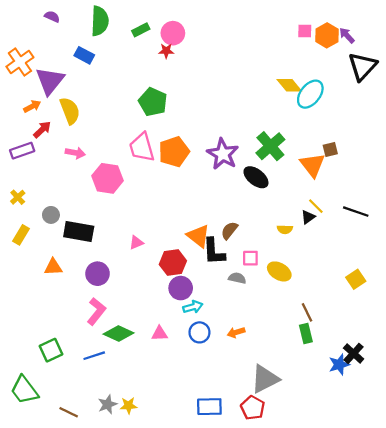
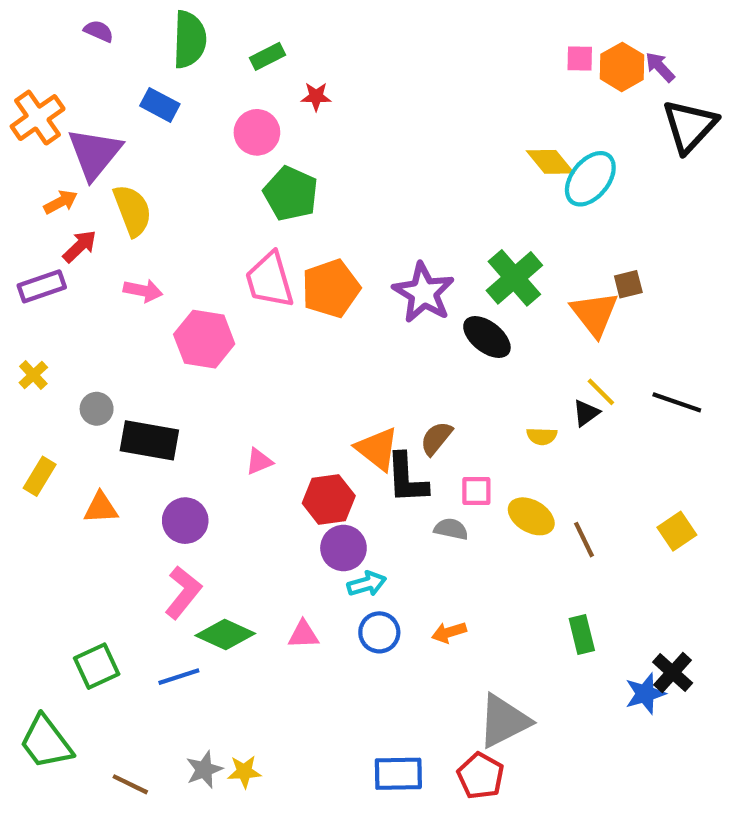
pink circle: (173, 33) -> (257, 132), moved
yellow rectangle: (21, 235) -> (40, 476), moved
brown line: (307, 312) -> (584, 540), moved

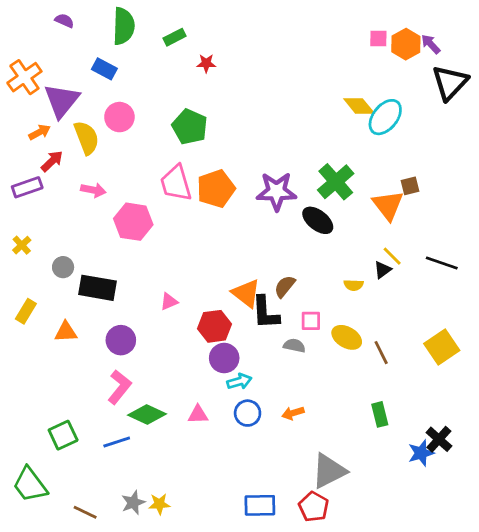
pink circle: (257, 132) -> (119, 117), moved
purple star: (424, 293) -> (276, 191), turned -30
yellow square: (677, 531) -> (442, 347), size x1.4

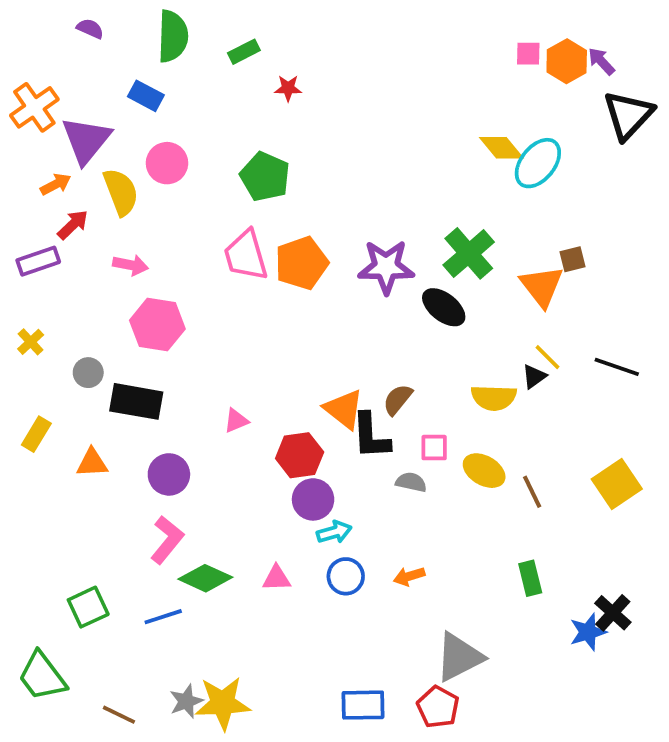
pink hexagon: (133, 222) -> (157, 325), moved
yellow semicircle: (354, 285) -> (494, 398), size x1.6
yellow star: (159, 504) -> (223, 703), size x1.8

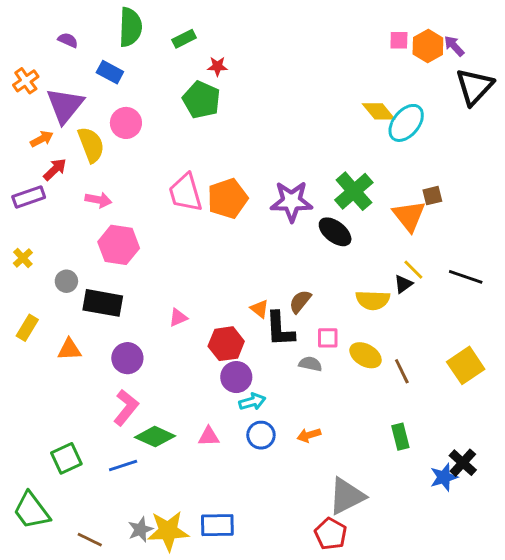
purple semicircle: (90, 29) -> (68, 40), moved
orange cross: (34, 107) -> (26, 81), size x0.7
green pentagon: (265, 177) -> (201, 100), moved
orange triangle: (344, 409) -> (260, 309), size x0.6
blue rectangle: (363, 705) -> (217, 525), moved

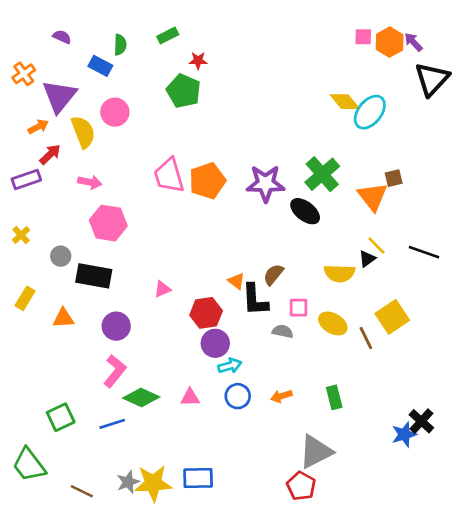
green semicircle: (130, 27) -> (120, 45), moved, size x0.6
yellow square: (466, 365) -> (392, 317), moved
green rectangle: (400, 437) -> (334, 397), moved

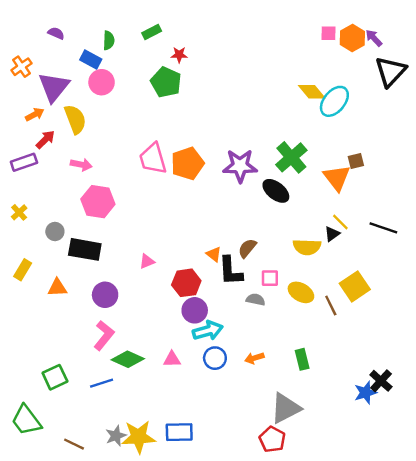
pink circle: (115, 112) -> (102, 82), moved
cyan arrow: (230, 366) -> (208, 331), size x1.4

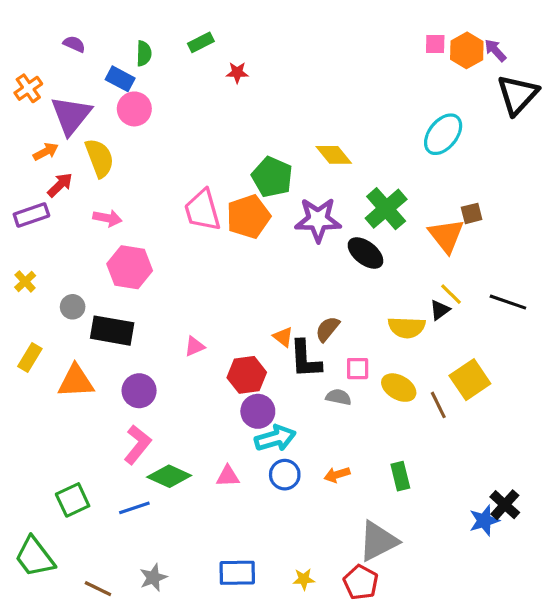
green pentagon: (166, 82) -> (272, 177), moved
yellow diamond: (312, 92) -> (334, 155), moved
orange triangle: (57, 288) -> (76, 381), size x1.4
yellow star: (139, 437) -> (304, 579), moved, size x0.5

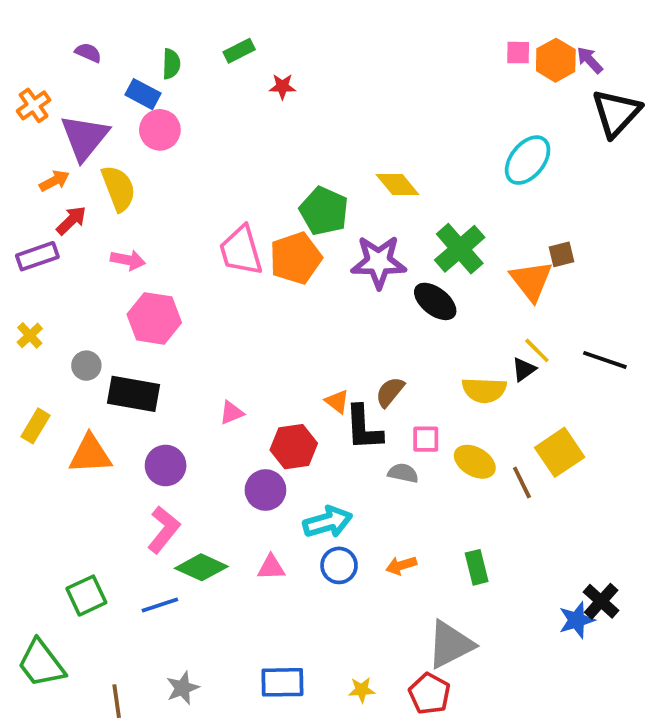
purple circle: (258, 411) -> (265, 490), moved
brown line: (98, 589) -> (117, 701), turned 56

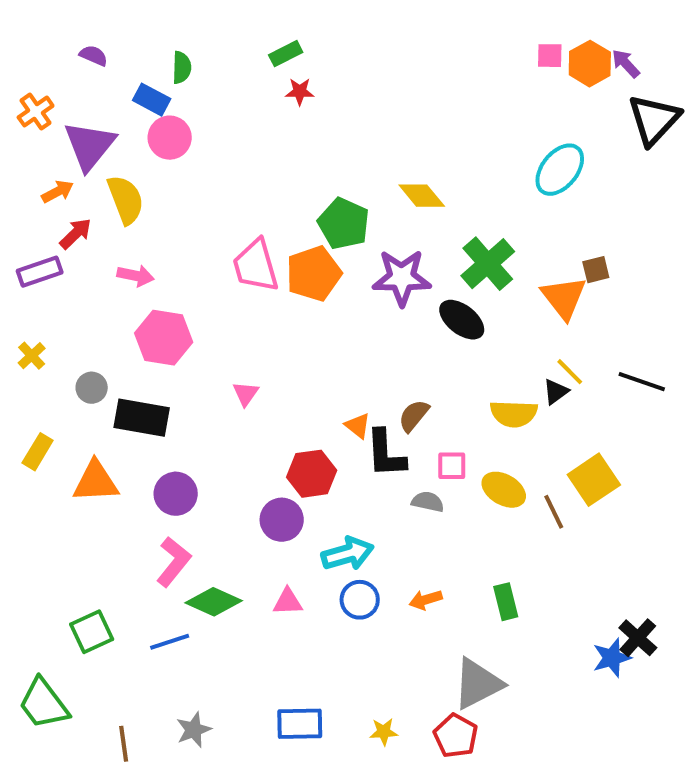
green rectangle: (239, 51) -> (286, 54), moved
pink triangle: (232, 413) -> (246, 394), moved, turned -32

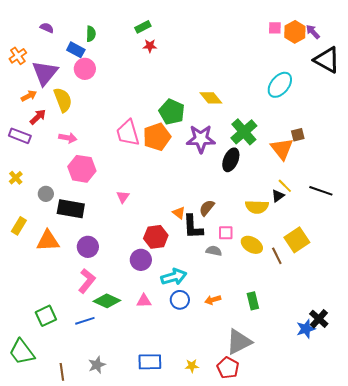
black triangle: (654, 120) -> (327, 60), turned -44
purple rectangle: (40, 272) -> (20, 136), turned 40
black ellipse: (462, 320) -> (231, 160), turned 75

